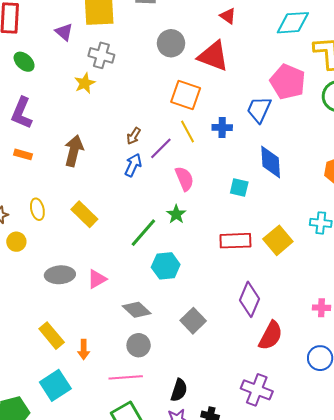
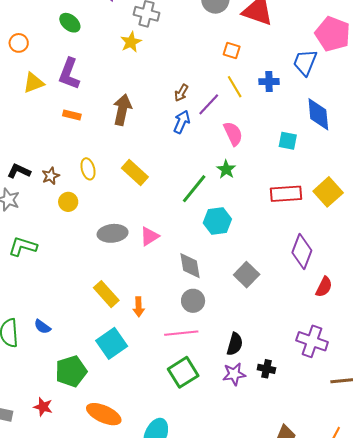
orange square: (186, 95) -> (232, 50), size x0.6
gray diamond: (137, 310) -> (190, 266), turned 40
red semicircle: (271, 336) -> (324, 287), size x0.7

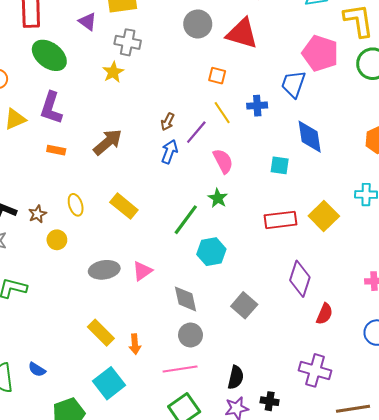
green ellipse: (70, 23) -> (49, 55), size x1.6
brown arrow: (122, 110) -> (108, 142), turned 40

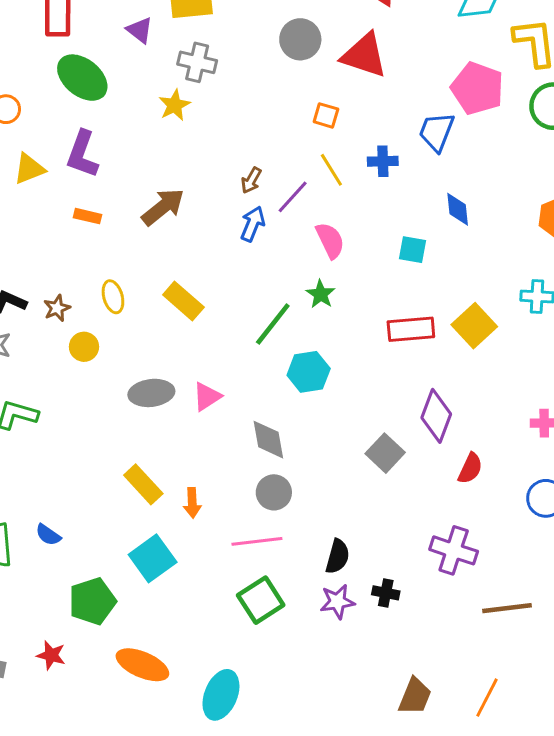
blue diamond: (310, 137) -> (458, 209), size x0.7
gray square: (244, 305) -> (385, 453), moved

